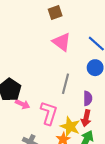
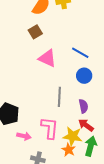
pink arrow: (23, 104) -> (24, 136), moved
red arrow: (86, 118) -> (86, 125), turned 126

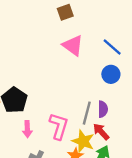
gray line: (59, 97) -> (87, 113), moved
pink arrow: (24, 136) -> (27, 129), turned 64

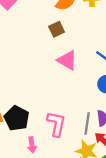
pink L-shape: (59, 126) -> (56, 124), moved

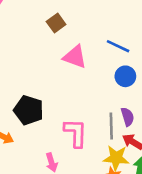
black pentagon: (17, 118) -> (29, 110), moved

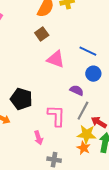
purple semicircle: (128, 117) -> (77, 90), moved, turned -48
gray line: (111, 126) -> (83, 111), turned 30

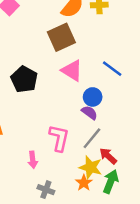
brown square: (42, 34) -> (61, 37), size x1.6
blue circle: (93, 74) -> (93, 97), moved
black pentagon: (21, 99) -> (24, 79), moved

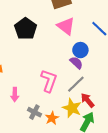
pink arrow: (33, 160) -> (15, 95), moved
orange star: (84, 183) -> (52, 118), moved
gray cross: (46, 190) -> (34, 112), moved

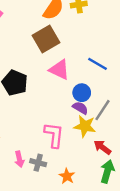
gray line: (76, 84) -> (103, 110), moved
yellow star: (72, 108) -> (85, 126), moved
gray cross: (34, 112) -> (38, 163), moved

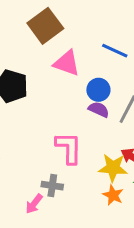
yellow star: (85, 126) -> (113, 168), moved
pink arrow: (19, 159) -> (34, 204), moved, turned 56
orange star: (67, 176) -> (113, 195), moved

